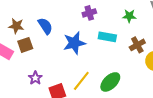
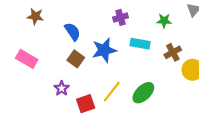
brown star: (16, 26) -> (35, 16), moved
brown square: (25, 45) -> (76, 59), moved, turned -35

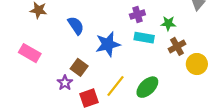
purple cross: (120, 17) -> (137, 15), moved
green star: (164, 21) -> (168, 23), moved
brown square: (76, 59) -> (79, 67), moved

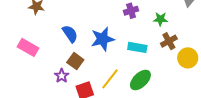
blue semicircle: (76, 26) -> (70, 34), moved
cyan rectangle: (144, 38) -> (137, 47), moved

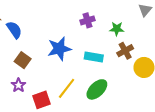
blue semicircle: (70, 34) -> (14, 30), moved
brown square: (75, 61) -> (23, 60), moved

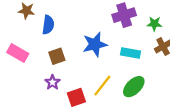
purple cross: (87, 20) -> (124, 15), size x1.5
blue semicircle: (14, 30) -> (48, 25), turned 42
brown square: (23, 60) -> (57, 56), turned 35

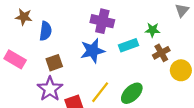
purple cross: (124, 15) -> (102, 21), moved, turned 30
cyan rectangle: (131, 53) -> (128, 45), moved, turned -30
purple star: (52, 82) -> (50, 89), size x1.6

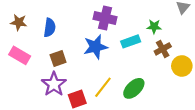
brown star: (24, 17) -> (19, 22), moved

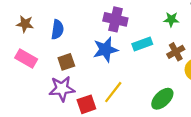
green star: (154, 27) -> (171, 19), moved
purple star: (54, 84) -> (62, 89), turned 30
green ellipse: (134, 88) -> (162, 99), moved

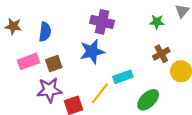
cyan rectangle: (142, 44) -> (123, 77), moved
pink rectangle: (26, 59) -> (29, 61), moved, turned -50

